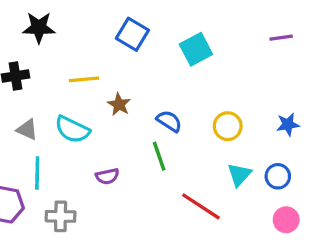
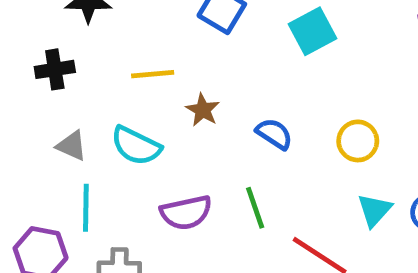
green line: (159, 156) -> (255, 208), moved
purple semicircle: (107, 176) -> (186, 213), size x1.5

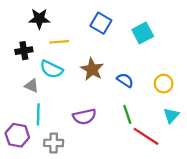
yellow line: (153, 74) -> (59, 42), moved
brown star: (203, 110) -> (92, 69), size x1.5
cyan semicircle: (136, 146) -> (51, 69), moved
green line: (255, 208) -> (127, 114), moved

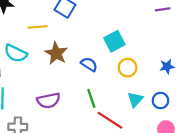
cyan square: (143, 33) -> (114, 41), moved
yellow line: (59, 42) -> (38, 27), moved

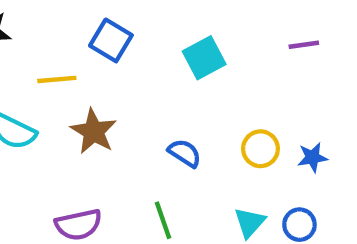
cyan square: (114, 41) -> (204, 58), moved
blue semicircle: (89, 64) -> (185, 153), moved
yellow circle: (128, 68) -> (260, 149), moved

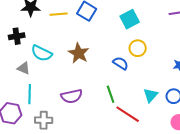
yellow line: (57, 79) -> (59, 14), moved
yellow circle: (260, 149) -> (138, 48), moved

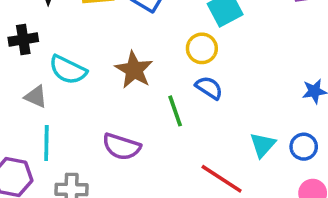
yellow circle: (138, 48) -> (202, 48), moved
green line: (111, 94) -> (175, 111), moved
purple semicircle: (72, 96) -> (121, 147), turned 30

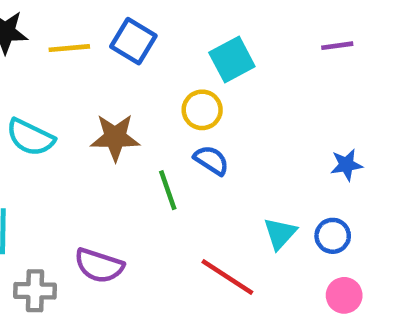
brown star: (134, 70) -> (115, 137), turned -30
purple semicircle: (121, 147) -> (99, 266), moved

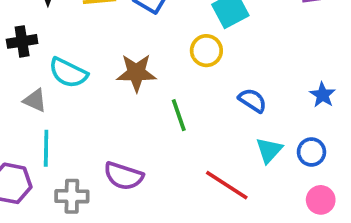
blue semicircle: (211, 160) -> (252, 100), moved
blue star: (346, 165) -> (323, 95), turned -30

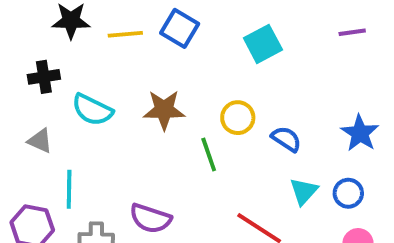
yellow circle: (206, 51) -> (238, 118), moved
blue star: (323, 95) -> (360, 133), size x1.4
gray triangle: (35, 100) -> (40, 141), moved

